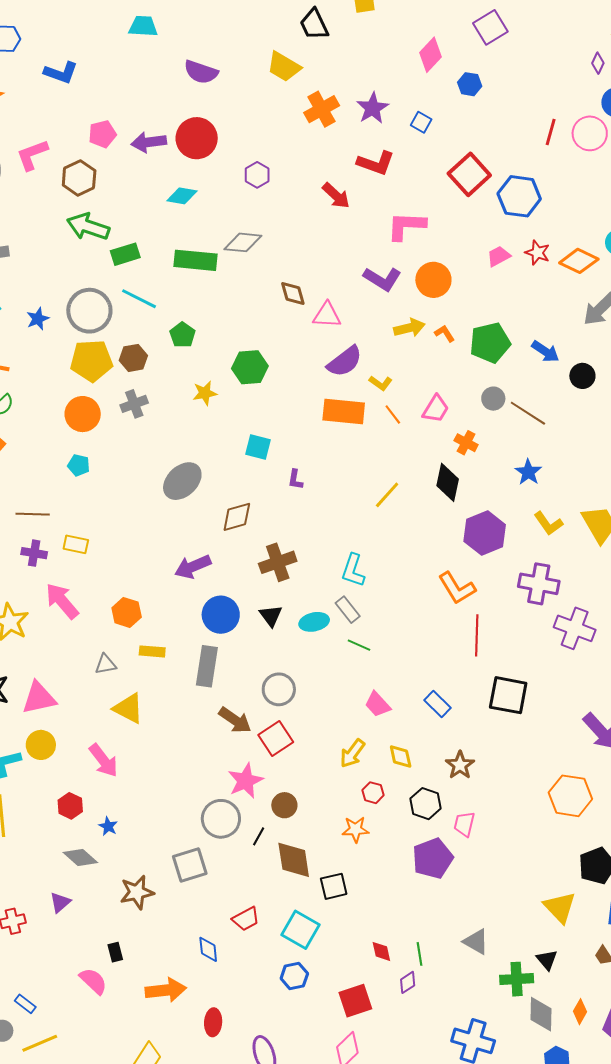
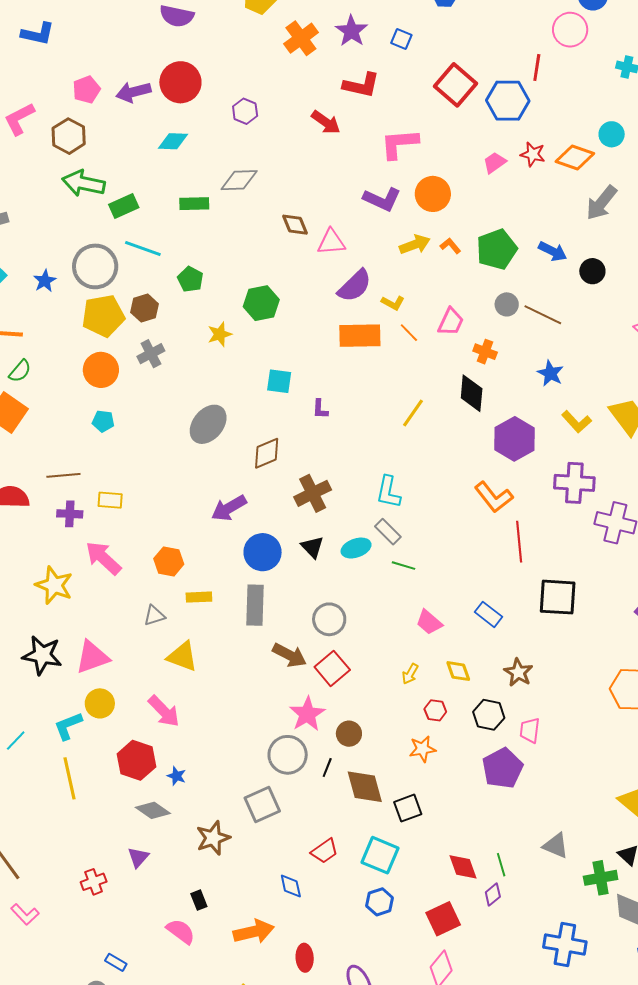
red line: (551, 132) -> (537, 67), moved
green rectangle: (196, 260) -> (194, 204), size x0.7
yellow arrow: (352, 753) -> (410, 674), size x0.7
red hexagon: (70, 806) -> (136, 760), size x1.5
red diamond: (381, 951) -> (463, 867), size x1.4

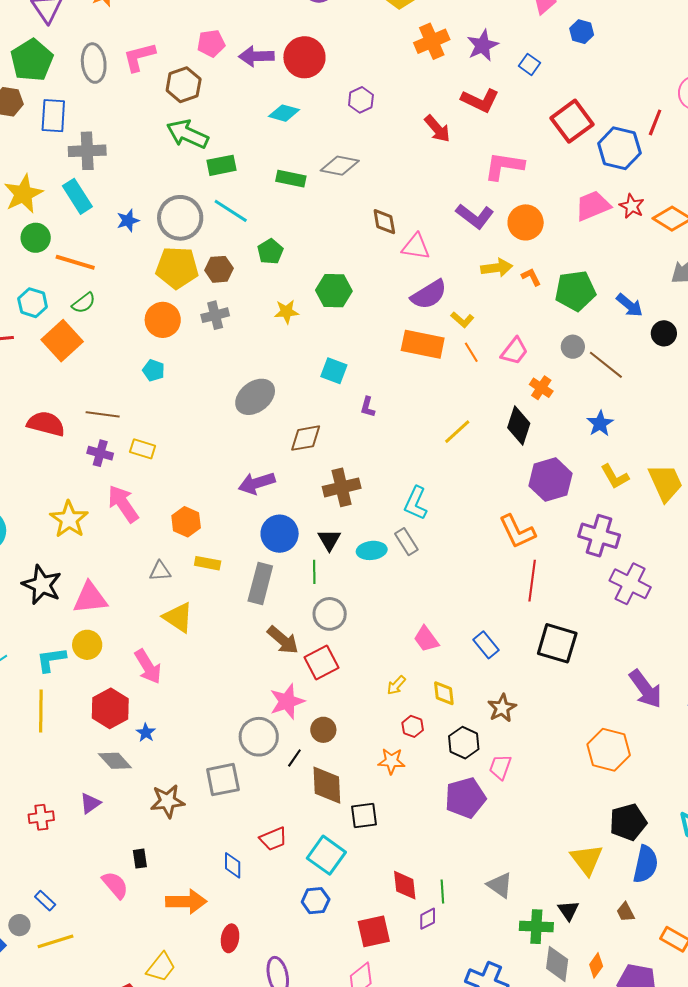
pink trapezoid: (495, 163) -> (593, 206), size x1.5
green line: (404, 566) -> (314, 572), moved, turned 60

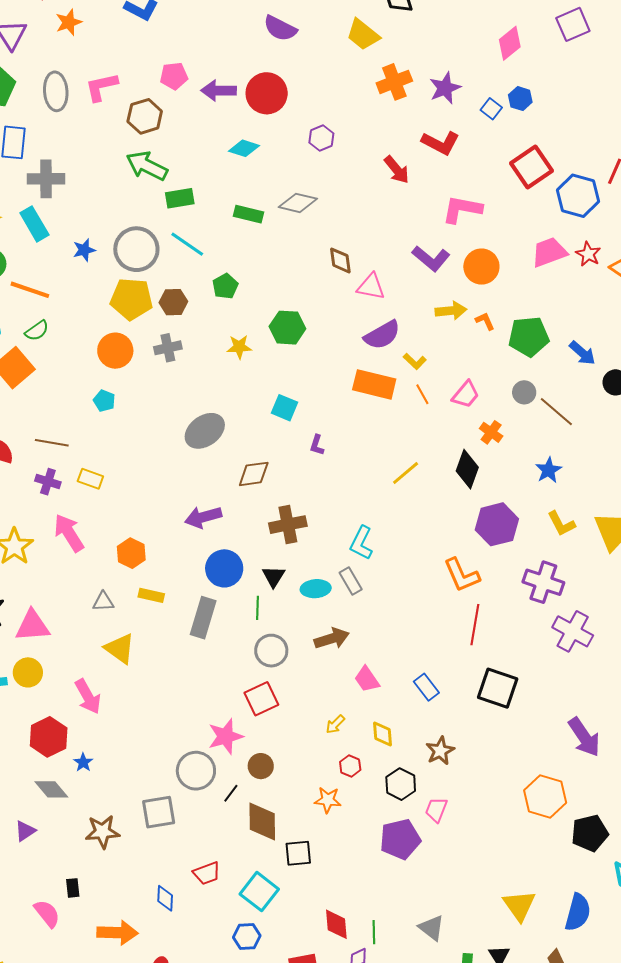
blue hexagon: (582, 32) -> (520, 99), moved
brown arrow: (283, 640) -> (332, 638), moved, turned -60
black pentagon: (628, 822) -> (590, 833), moved

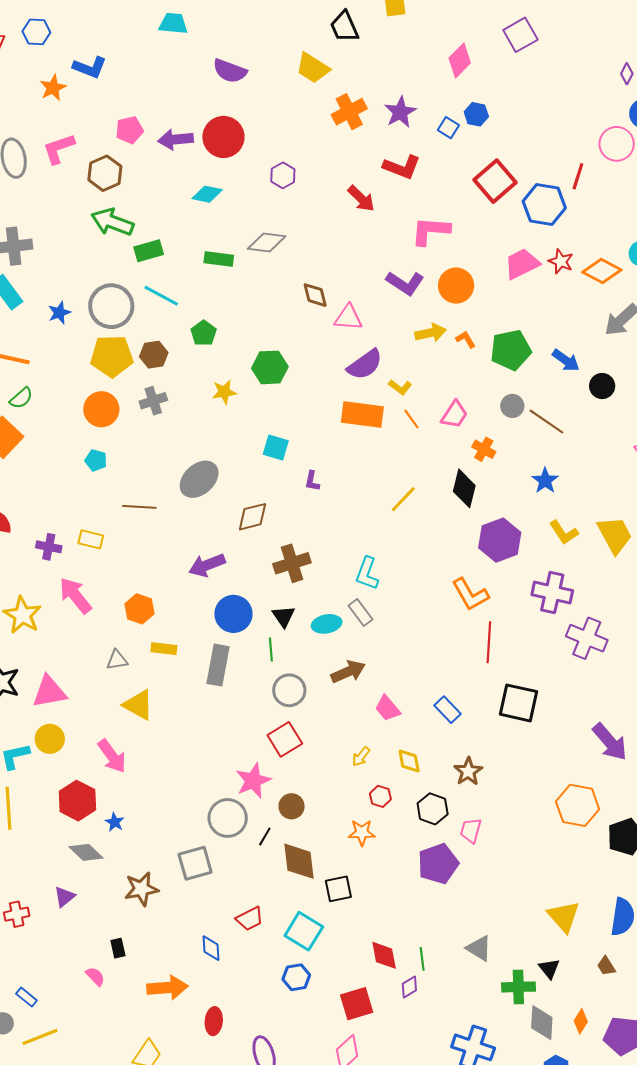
orange star: (69, 22) -> (53, 88), moved
brown line: (52, 443) -> (139, 507), moved
pink semicircle: (47, 914) -> (95, 976), size x0.7

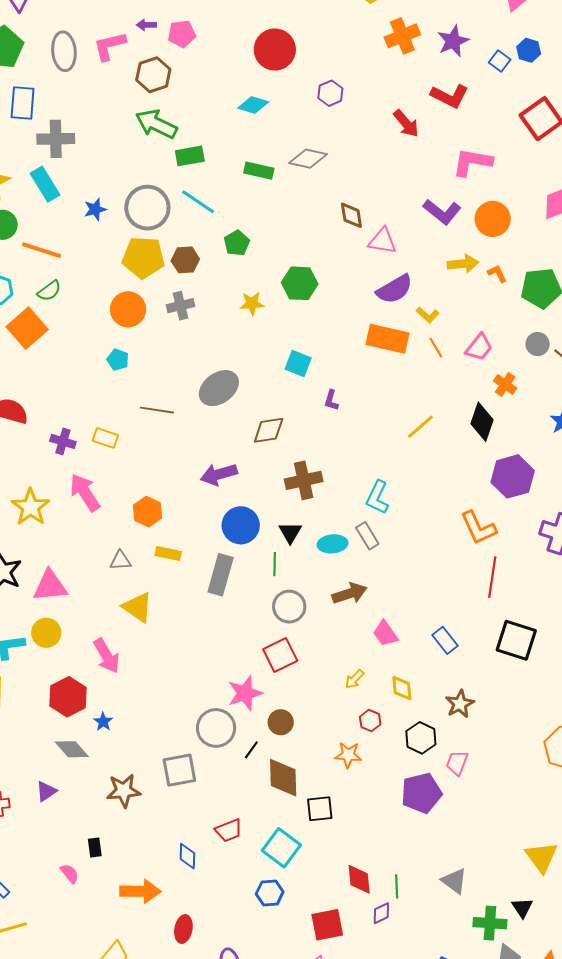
purple arrow: (176, 139) -> (146, 25), moved, size x0.6

